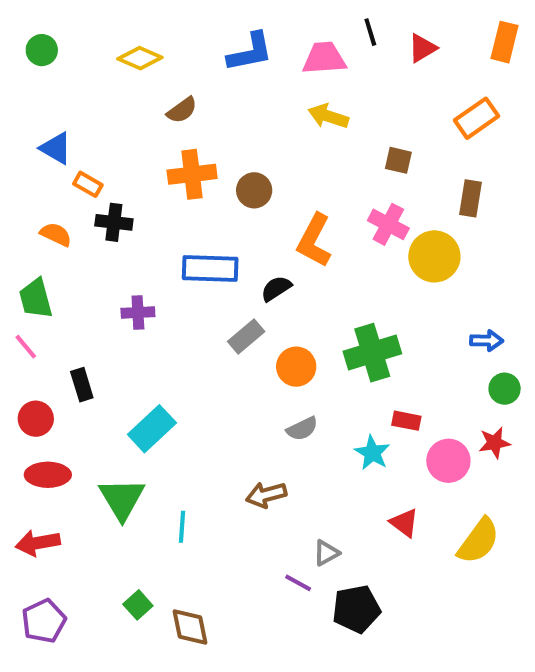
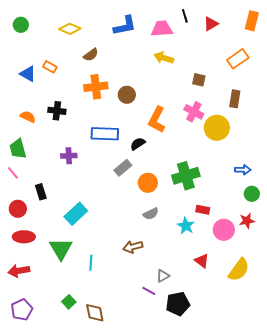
orange rectangle: (88, 184) -> (50, 67), moved

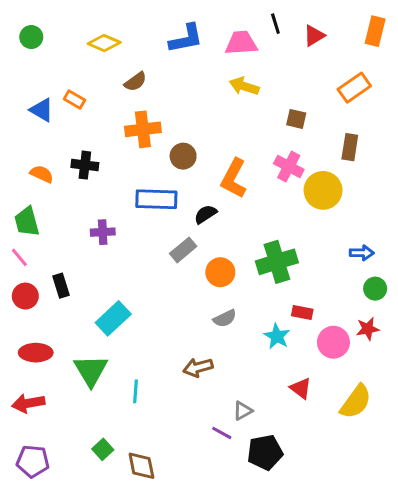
brown circle: (127, 95) -> (183, 156), moved
red circle: (18, 209) -> (25, 296), moved
purple pentagon: (22, 310) -> (33, 461), turned 30

